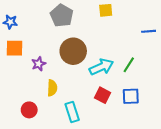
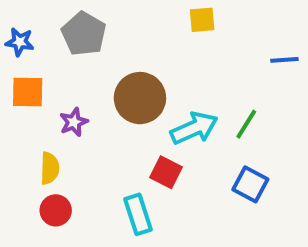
gray pentagon: (62, 16) -> (84, 34), moved
yellow semicircle: (52, 88) -> (50, 168), moved
red square: (103, 95) -> (166, 172), moved
blue square: (131, 96) -> (250, 184), turned 30

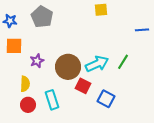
brown circle: (140, 98) -> (68, 67), moved
blue square: (250, 184) -> (106, 99), moved
cyan rectangle: (138, 214) -> (52, 100), moved

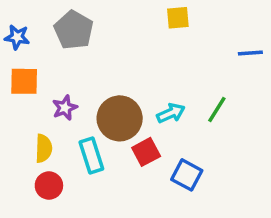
cyan arrow: (97, 64) -> (171, 113), size x0.7
red square: (83, 86) -> (146, 152), turned 35
cyan rectangle: (52, 100) -> (91, 155), moved

